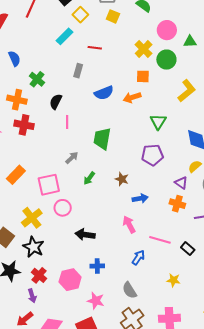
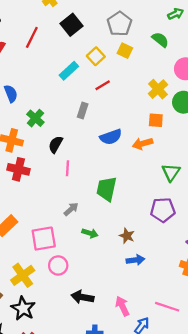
yellow square: (80, 15) -> (96, 56), moved
red line: (95, 48) -> (103, 85), turned -40
green arrow: (89, 178) -> (90, 233), turned -112
blue arrow: (140, 198) -> (135, 260), moved
pink arrow: (129, 224) -> (122, 306), moved

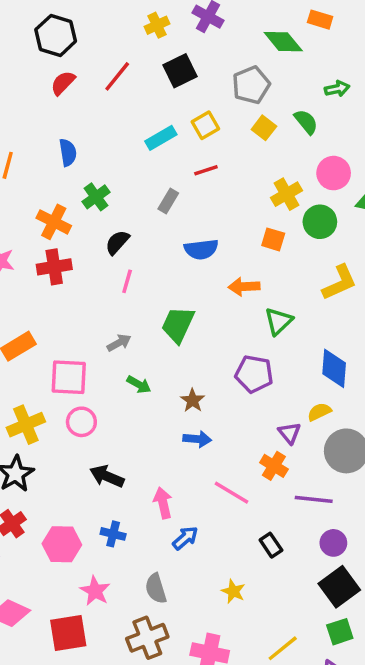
yellow square: (125, 51) -> (264, 128), moved
orange arrow: (143, 144) -> (244, 287), moved
red cross: (18, 169) -> (54, 267), turned -35
pink line: (167, 307) -> (231, 493), moved

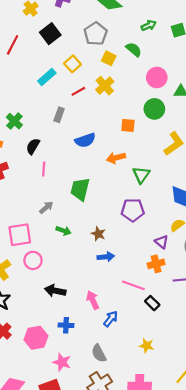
yellow cross: (286, 194) -> (105, 86), moved
orange cross: (274, 466) -> (156, 264), turned -35
black rectangle: (271, 545) -> (152, 303), moved

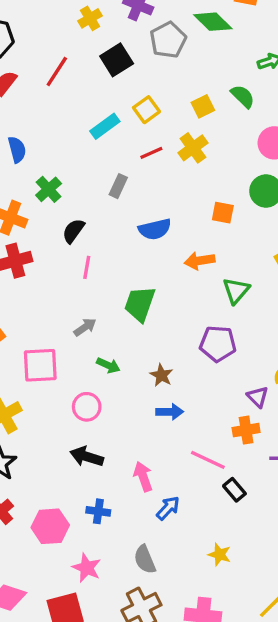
gray pentagon: (96, 34) -> (168, 40), moved
yellow square: (109, 58) -> (203, 106), turned 32
pink circle: (33, 260) -> (87, 407), moved

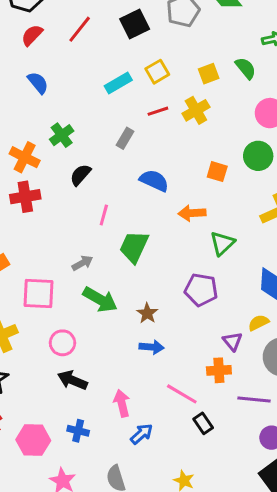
blue semicircle: (17, 150) -> (38, 83), moved, turned -30
blue semicircle: (155, 229) -> (154, 181), turned -148
pink line: (87, 267) -> (104, 215), moved
green arrow: (108, 365) -> (100, 300), size x1.6
pink circle: (87, 407) -> (62, 343), moved

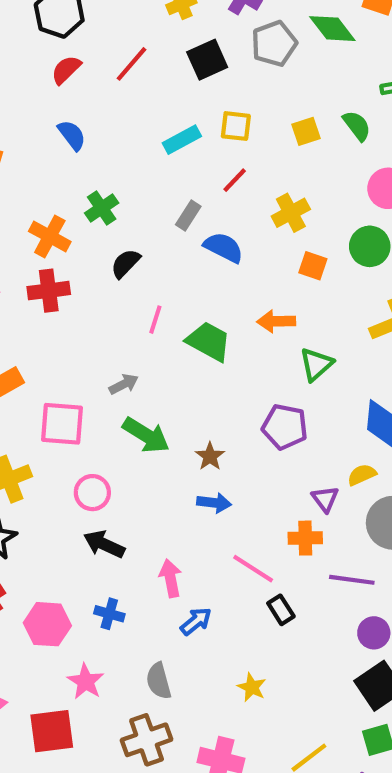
yellow square: (157, 72) -> (236, 126), turned 35
yellow cross: (196, 110) -> (291, 213), moved
red line: (158, 111) -> (235, 180), turned -30
blue semicircle: (154, 181) -> (224, 247), moved
green trapezoid: (134, 247) -> (209, 341), moved, turned 92

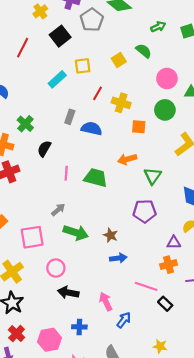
red line: (235, 180) -> (97, 93), moved
yellow cross: (291, 213) -> (121, 103), turned -30
purple triangle: (325, 499) -> (174, 243), turned -40

